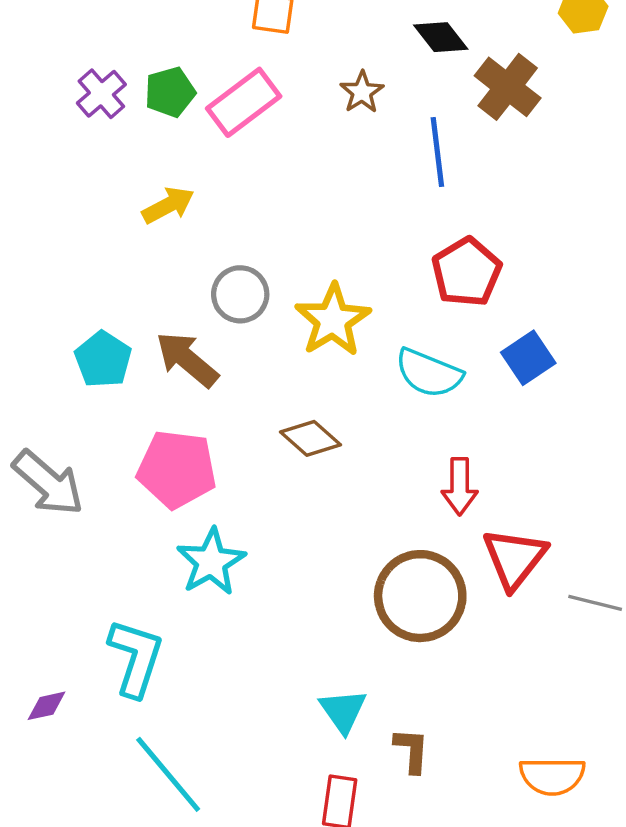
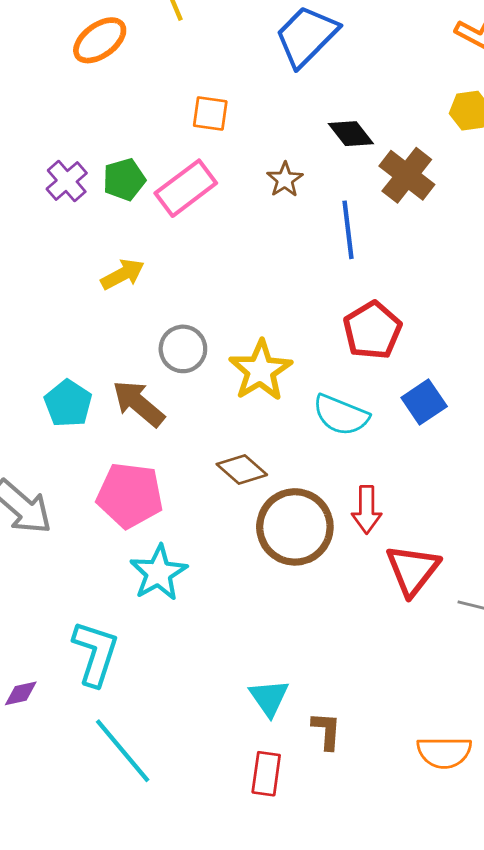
brown circle: (420, 596) -> (295, 527), moved

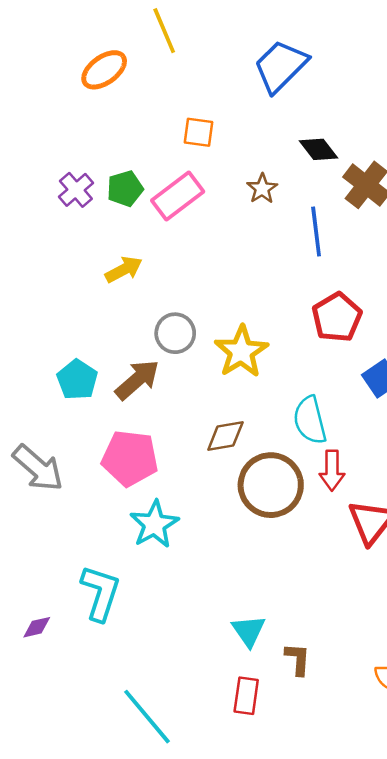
brown arrow: (138, 403) -> (137, 380), turned 99
cyan semicircle: (341, 415) -> (310, 420), moved, turned 54
brown diamond: (242, 469) -> (225, 436), turned -51
cyan line: (123, 751) -> (147, 717), moved

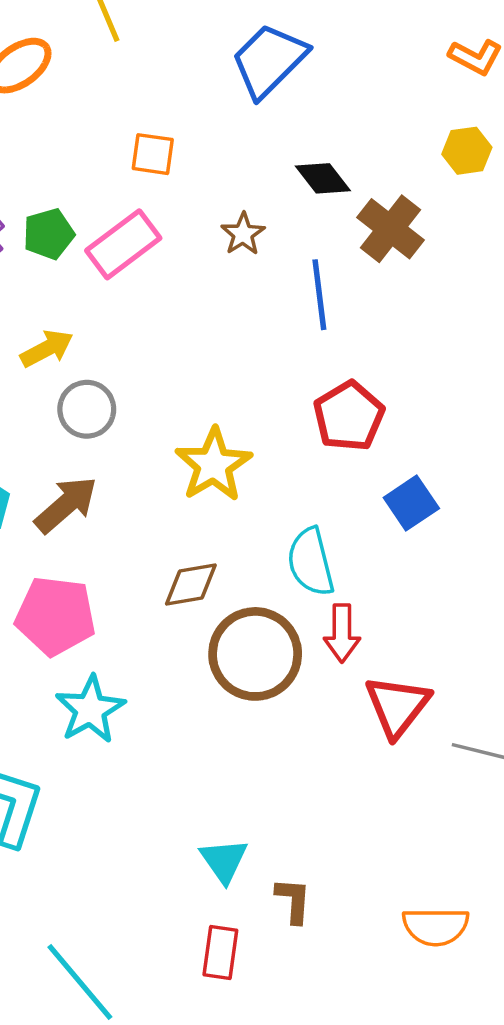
gray circle: (175, 333) -> (87, 409), moved

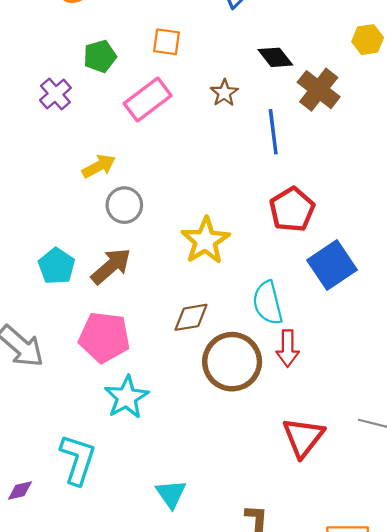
green pentagon: (49, 234) -> (100, 56), moved
blue square: (411, 503) -> (332, 265), size x1.4
red triangle: (397, 706) -> (303, 437), moved
cyan triangle: (224, 861) -> (171, 494), moved

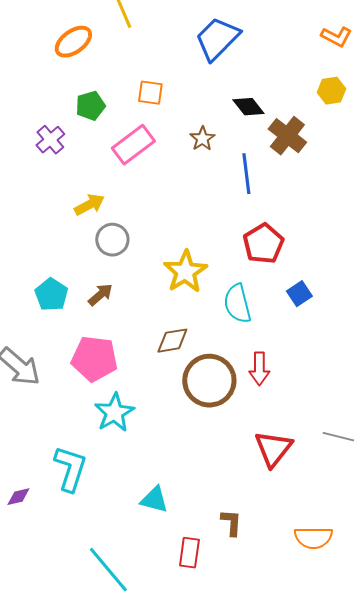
blue square: (332, 265) -> (299, 294), size x0.6
brown arrow: (111, 266) -> (100, 295), size x0.7
cyan semicircle: (268, 303) -> (237, 304), moved
cyan triangle: (171, 494) -> (154, 500), turned -40

